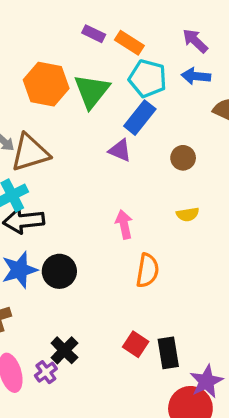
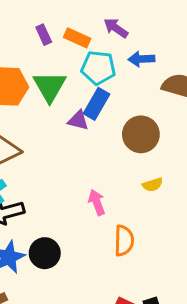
purple rectangle: (94, 34) -> (44, 35), turned 48
purple arrow: (195, 41) -> (116, 28), moved
purple triangle: (120, 150) -> (78, 120), moved
brown circle: (183, 158) -> (141, 134), size x1.6

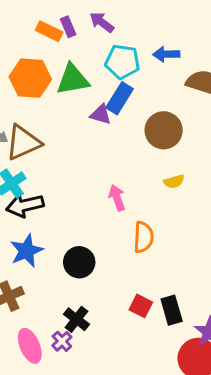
purple arrow: (116, 28) -> (102, 22), moved
orange rectangle: (77, 38) -> (49, 31), moved
green triangle: (50, 87) -> (73, 79), turned 48
black circle: (45, 253) -> (79, 262), moved

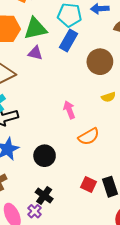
purple triangle: (101, 114) -> (35, 53), moved
orange semicircle: (143, 237) -> (89, 137), turned 60

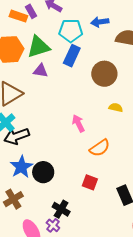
yellow semicircle: (108, 97) -> (116, 108), turned -144
black circle: (45, 156) -> (43, 172), moved
red square: (89, 185) -> (90, 182), moved

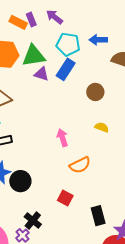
purple triangle: (40, 71) -> (41, 74), moved
brown circle: (104, 74) -> (95, 92), size x0.7

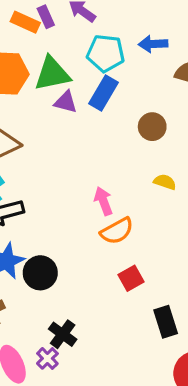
orange semicircle: (80, 165) -> (117, 231), moved
red square: (65, 198) -> (131, 278), moved, turned 35

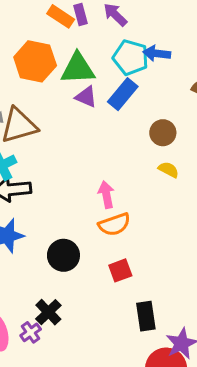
blue arrow: (153, 44) -> (157, 53), moved
yellow semicircle: (165, 182) -> (168, 170), moved
black circle: (40, 273) -> (63, 255), moved

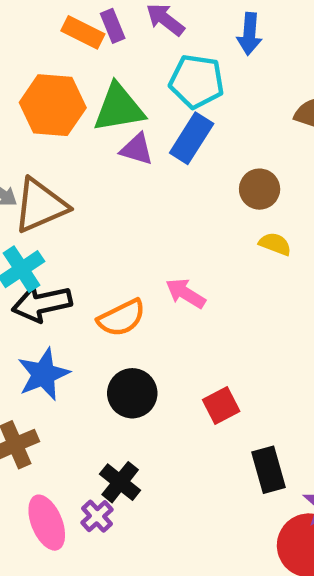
blue arrow: (157, 53) -> (249, 34), moved, turned -85
pink arrow: (106, 195) -> (186, 293), turned -40
orange semicircle: (114, 224) -> (122, 318), moved

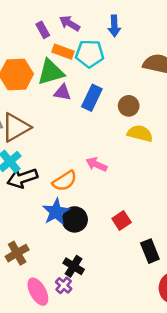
orange rectangle: (83, 32) -> (63, 52), moved
blue rectangle: (192, 138) -> (92, 98), moved
yellow semicircle: (275, 244) -> (140, 133), size x1.5
blue star: (43, 374) -> (56, 212), moved

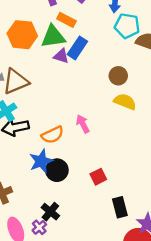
cyan pentagon: (90, 54) -> (127, 26), moved
blue rectangle: (92, 98) -> (77, 48), moved
pink arrow: (96, 164) -> (83, 124), turned 30

